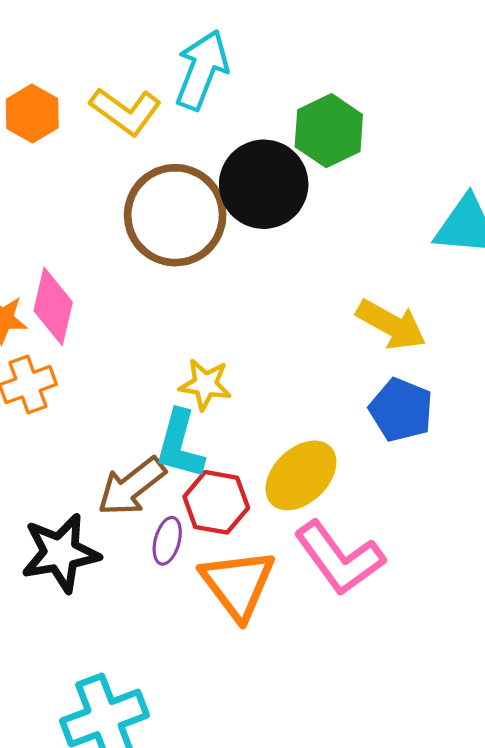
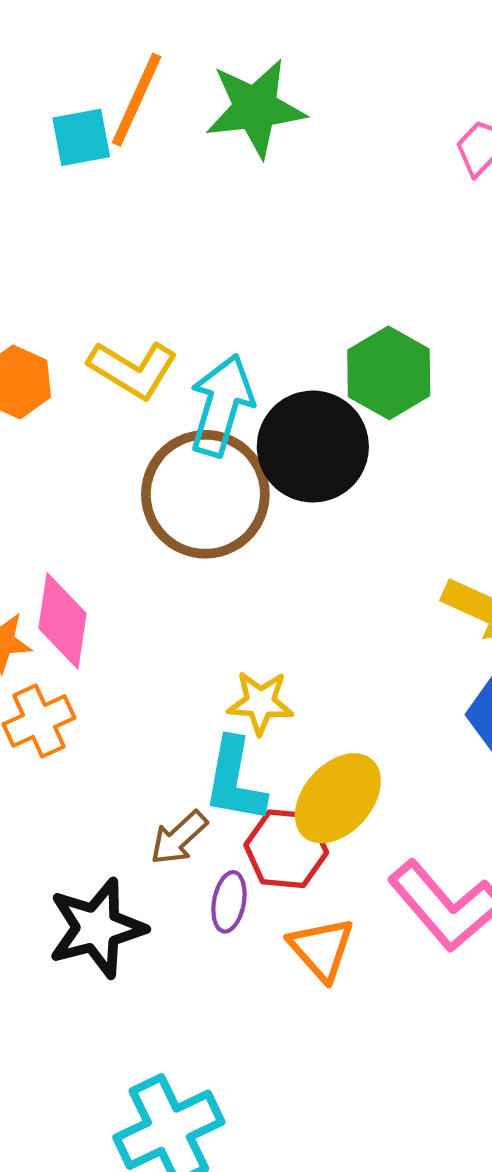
cyan arrow: (202, 70) -> (222, 405), moved
yellow ellipse: (301, 475) -> (338, 798), moved
brown arrow: (132, 486) -> (179, 838), size x0.7
orange triangle: (238, 584) -> (322, 949), size x0.7

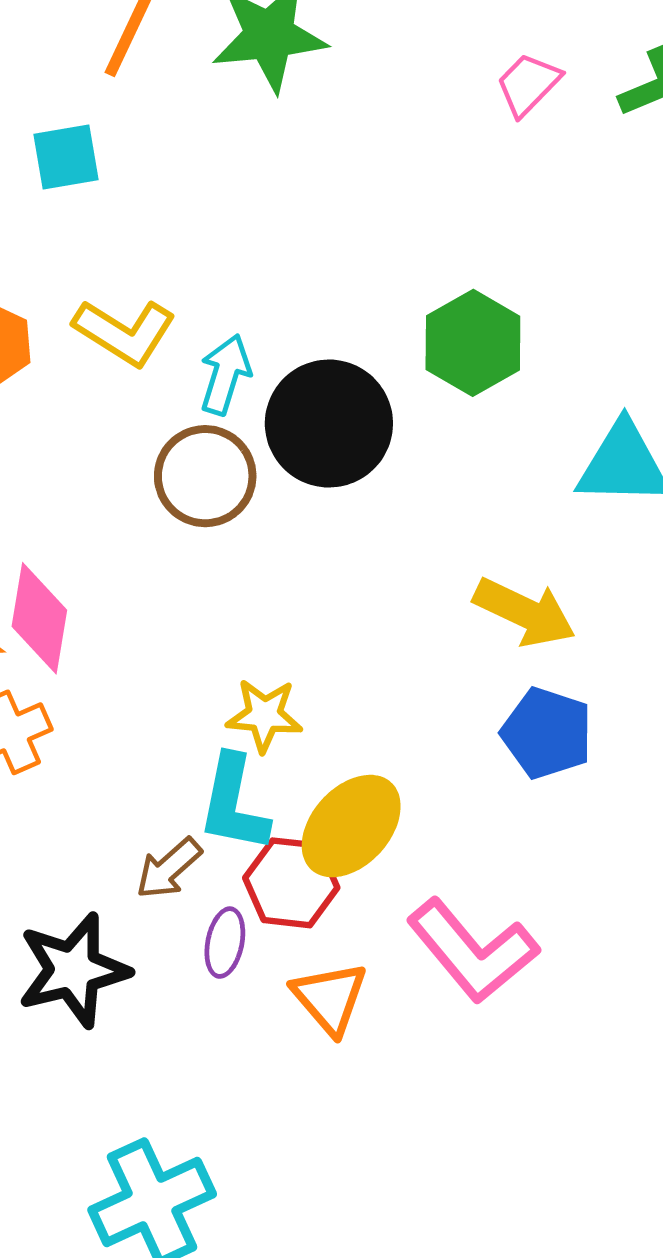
cyan square: (81, 137) -> (66, 157), moved
green hexagon: (389, 373) -> (473, 343), moved
cyan arrow: (222, 405) -> (225, 375), size x0.7
brown circle: (205, 494) -> (205, 476), size x0.7

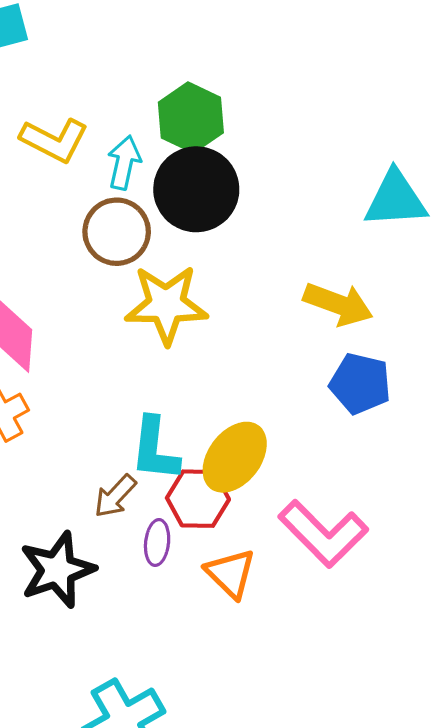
green hexagon: (473, 343) -> (191, 118), moved
yellow star: (264, 715) -> (166, 305), moved, size x1.6

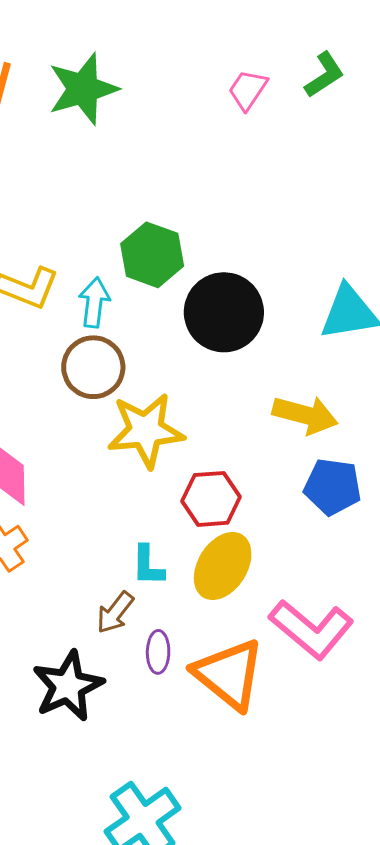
black circle: (196, 189) -> (224, 312), moved
cyan L-shape: (155, 449) -> (148, 566), size x0.7
red hexagon: (198, 499) -> (211, 499), moved
orange triangle: (231, 573) -> (229, 674), size x1.5

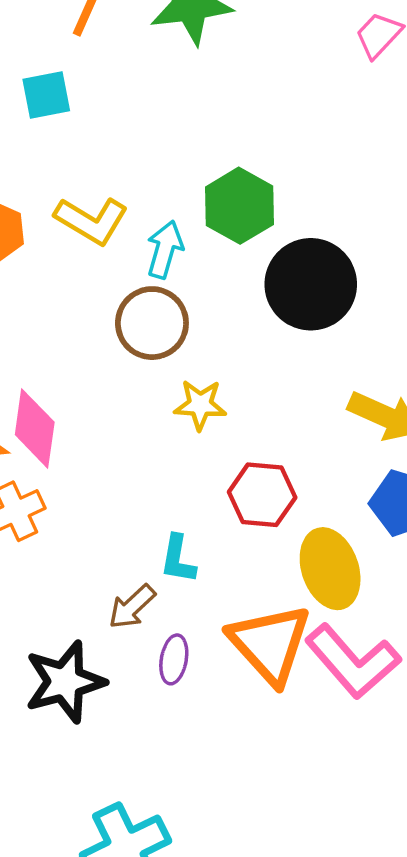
yellow star: (146, 430) -> (200, 405), size x0.6
yellow ellipse: (223, 566) -> (330, 569), moved, turned -60
orange triangle: (229, 674) -> (270, 644), moved

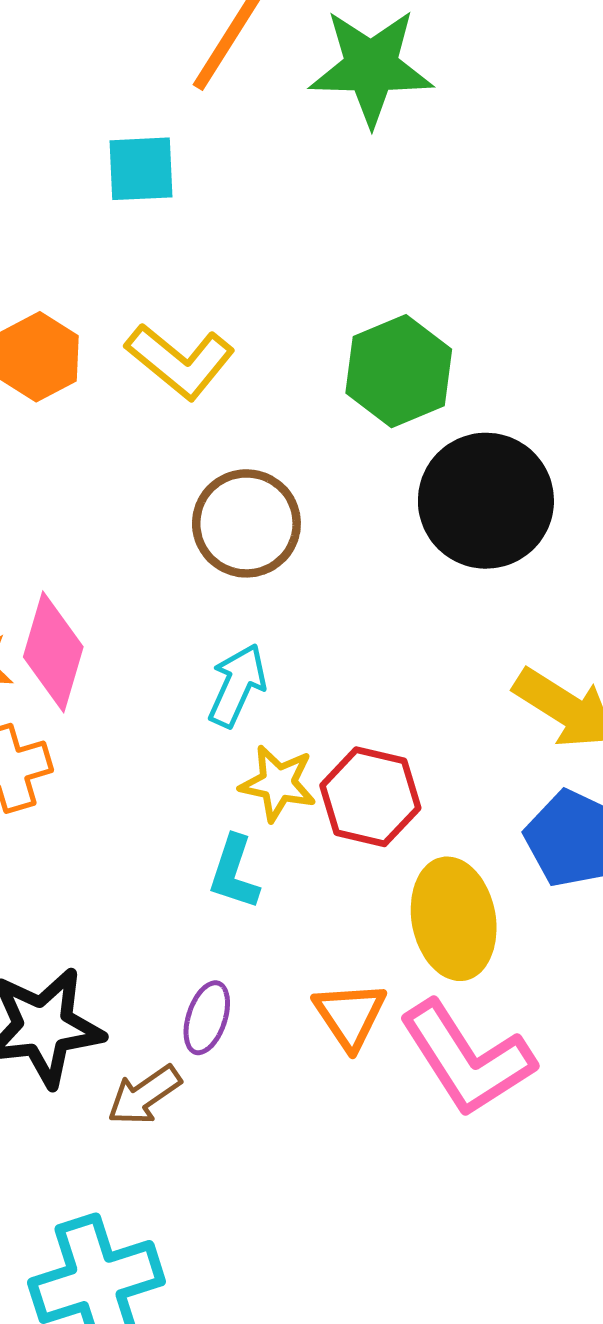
cyan arrow: (165, 249) -> (237, 685), moved
yellow star: (200, 405) -> (278, 783), moved
brown arrow: (132, 607) -> (144, 1095), moved
orange triangle: (270, 644) -> (350, 1015), size x0.6

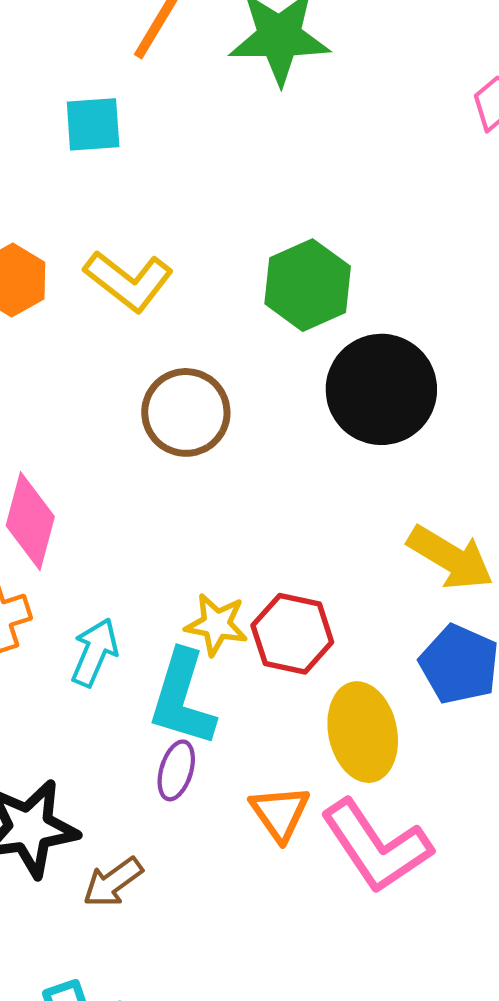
cyan arrow: (237, 685) -> (95, 652), moved
cyan L-shape: (234, 872) -> (182, 698), size x1.6
purple ellipse: (207, 1018) -> (176, 770), moved

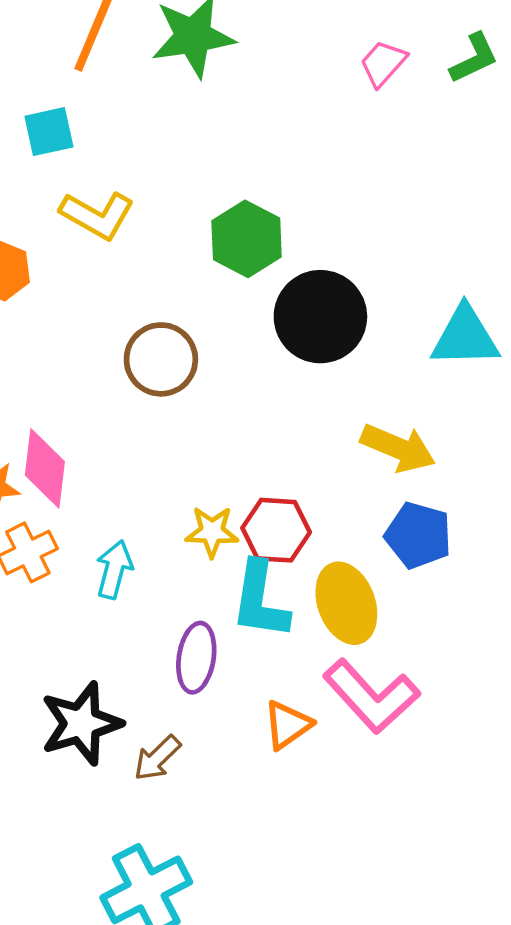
yellow L-shape: (129, 281) -> (97, 215), moved
cyan L-shape: (182, 698) -> (260, 600), moved
purple ellipse: (176, 770) -> (196, 658), size x1.4
orange triangle: (280, 813) -> (288, 725), moved, turned 38

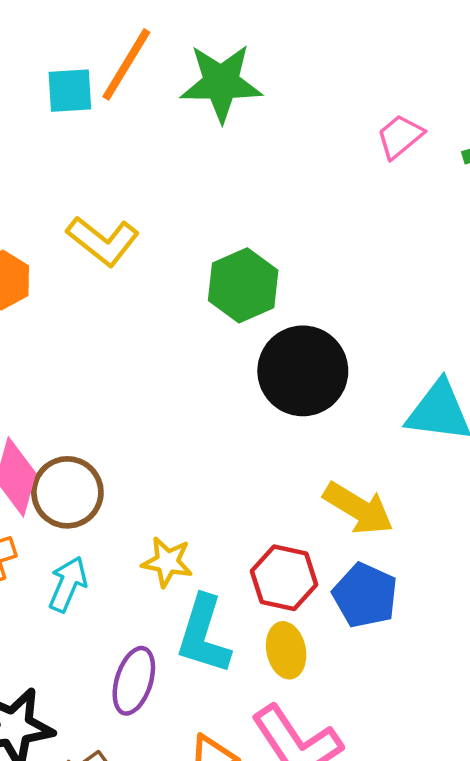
cyan square: (49, 132) -> (70, 91), moved
brown circle: (161, 359) -> (67, 492), moved
red hexagon: (276, 530) -> (284, 578), moved
yellow ellipse: (346, 603) -> (286, 650), size x0.7

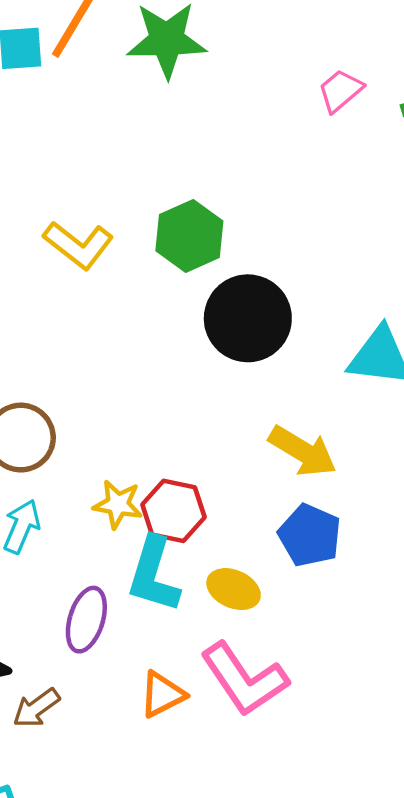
yellow L-shape: (103, 241) -> (78, 245), moved
red hexagon: (284, 578) -> (173, 511), moved
yellow ellipse: (286, 650) -> (234, 589), turned -54

